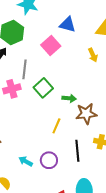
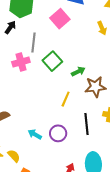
green arrow: (69, 98) -> (78, 71), turned -32

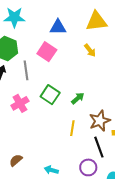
gray line: (34, 42) -> (26, 70), moved
brown star: (95, 87) -> (100, 121), moved
purple circle: (58, 133) -> (88, 167), moved

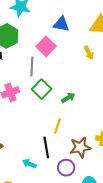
gray line: (26, 70) -> (32, 66), moved
brown star: (100, 121) -> (80, 147), moved
black line: (99, 147) -> (46, 147), moved

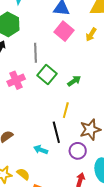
pink square: (46, 46) -> (64, 31), moved
yellow arrow: (89, 53) -> (91, 35), turned 64

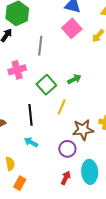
green square: (47, 75) -> (46, 85), moved
black line: (56, 132) -> (30, 115), moved
yellow semicircle: (23, 174) -> (10, 164), turned 32

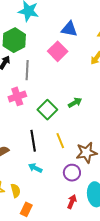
pink square: (72, 28) -> (58, 51), moved
gray line: (40, 46) -> (27, 70), moved
yellow line: (62, 107) -> (60, 141), moved, turned -42

